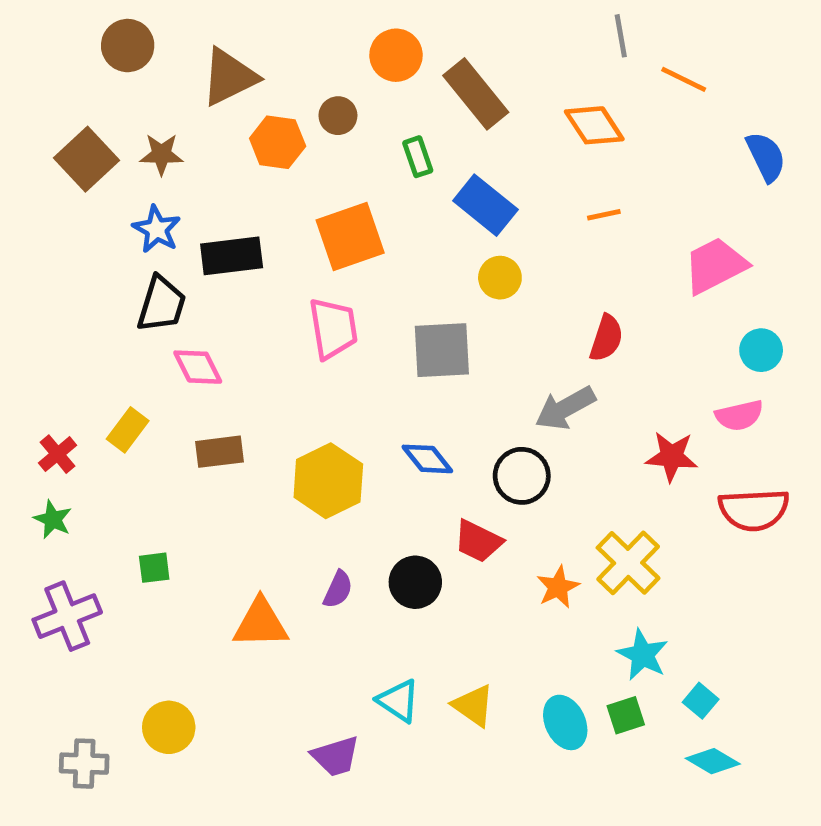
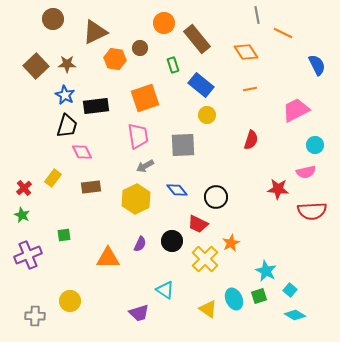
gray arrow: (565, 408) -> (145, 166), moved, size x0.7
yellow cross: (628, 563) -> (205, 259), moved
yellow triangle: (473, 706) -> (208, 309), moved

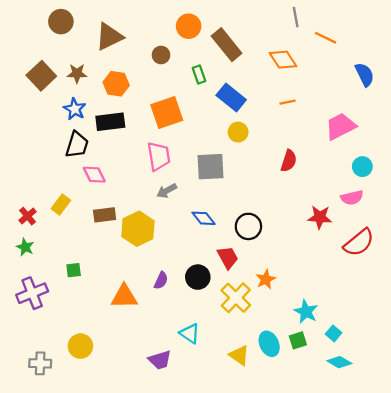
orange hexagon: (115, 59) -> (116, 84), moved
yellow hexagon: (136, 199) -> (138, 229), moved
red semicircle: (312, 211) -> (359, 243), turned -36
red trapezoid: (198, 224) -> (228, 257), turned -145

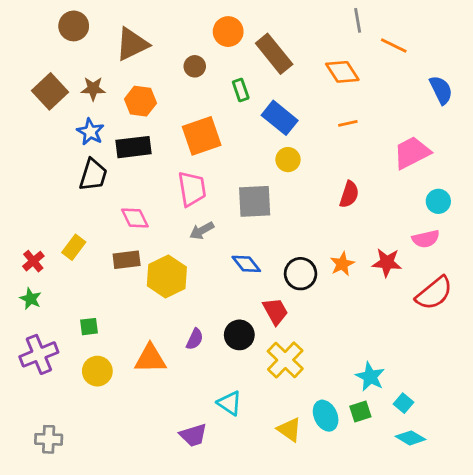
pink diamond: (94, 175) -> (135, 218), moved
orange star: (266, 279) -> (342, 264), moved
yellow circle: (80, 346) -> (97, 371), moved

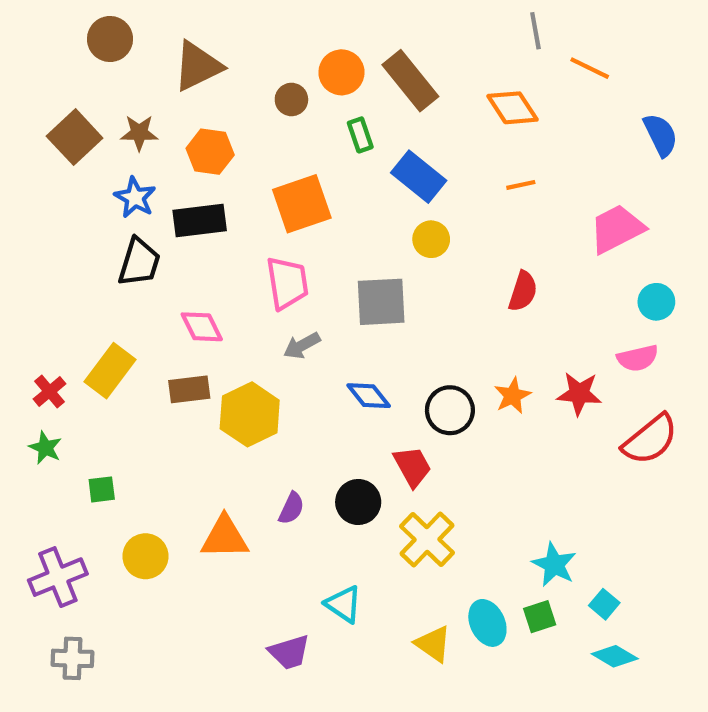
orange circle: (228, 32) -> (341, 72), moved
yellow rectangle: (74, 247) -> (110, 371), size x1.4
green square: (89, 327) -> (102, 489), moved
purple cross: (39, 354) -> (58, 577), moved

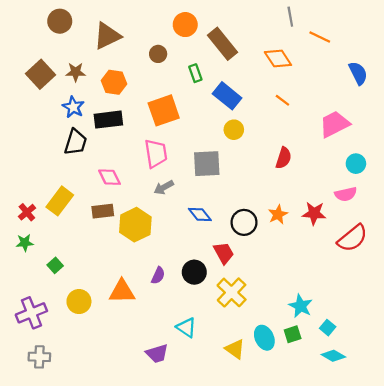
orange circle: (341, 72) -> (185, 25), moved
orange line: (521, 185) -> (282, 100), turned 49
green star: (45, 448) -> (25, 243), turned -30
green square: (102, 489) -> (55, 265), turned -35

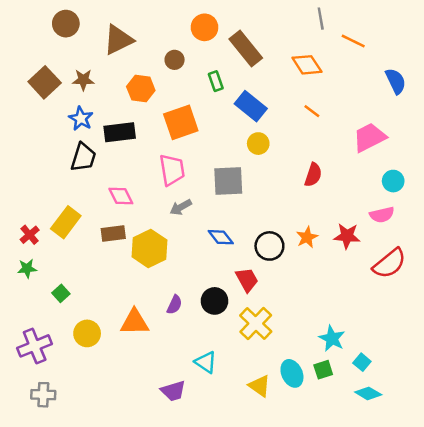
orange hexagon: (114, 82) -> (141, 89), moved

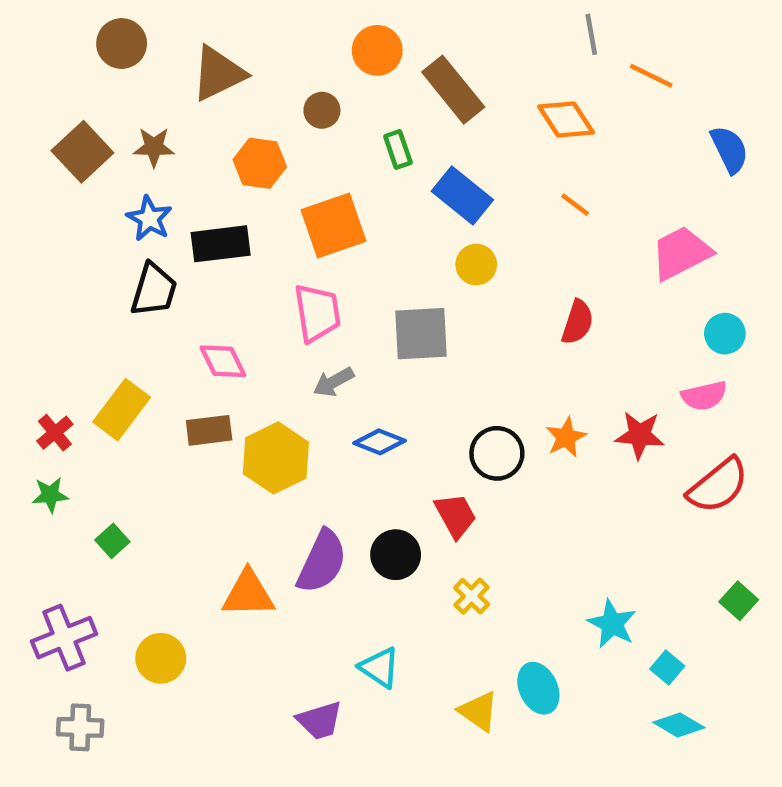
blue diamond: (221, 237) -> (379, 442), moved, turned -30
purple semicircle: (175, 305) -> (322, 562), size x1.8
yellow cross: (256, 323) -> (472, 596), size x0.6
yellow circle: (87, 333) -> (161, 658), moved
green square: (323, 370) -> (739, 601), moved, turned -30

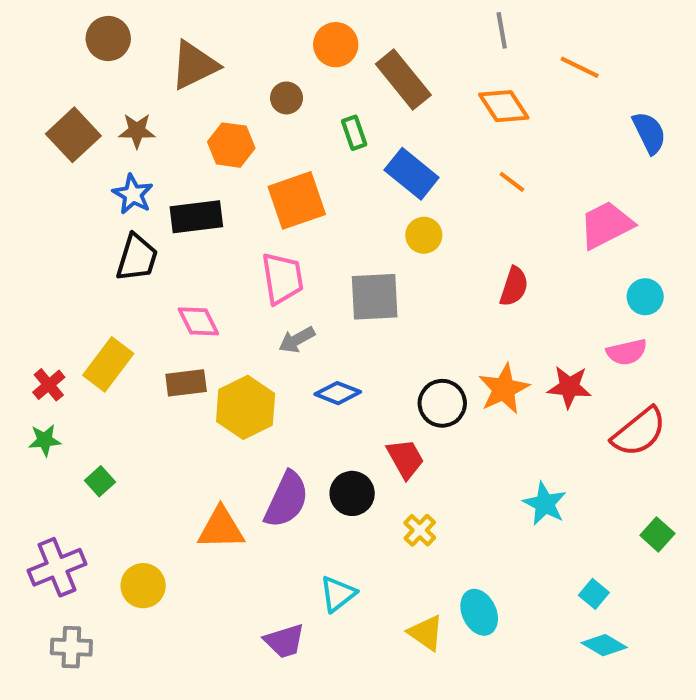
gray line: (591, 34) -> (502, 30), moved
orange star: (566, 437) -> (504, 389), size x1.4
cyan star: (612, 624) -> (545, 504), moved
cyan triangle: (379, 668) -> (338, 594), turned 48

